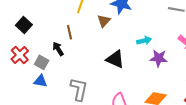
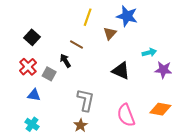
brown line: (70, 32) -> (76, 44), turned -48
blue triangle: (40, 81) -> (34, 95), moved

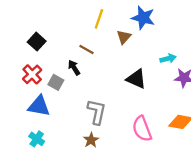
blue triangle: (34, 95) -> (39, 106), size x1.5

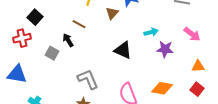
red cross: (32, 74) -> (22, 38), moved, turned 30
blue triangle: (39, 106) -> (17, 74), moved
gray L-shape: (97, 112) -> (88, 79), turned -35

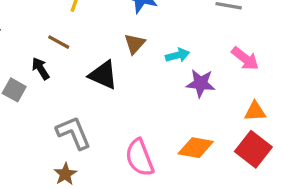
brown triangle: (112, 13) -> (135, 44), moved
black triangle: (123, 50) -> (103, 75), moved
red square: (197, 89) -> (253, 149), size x1.5

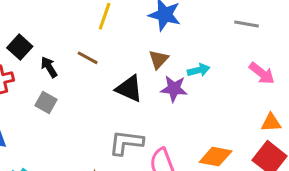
black arrow: (41, 68) -> (49, 67), moved
purple star: (201, 83) -> (174, 89), moved
gray L-shape: (74, 133) -> (126, 143), moved, turned -60

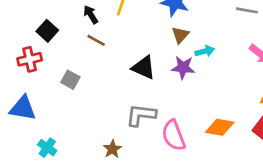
brown line: (88, 58) -> (96, 40), moved
brown triangle: (159, 59) -> (180, 35), moved
black arrow: (49, 67) -> (91, 15), moved

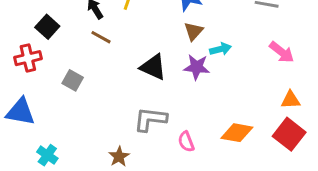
pink semicircle: (174, 135) -> (186, 142), size x0.6

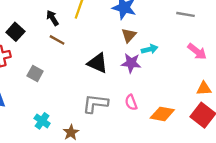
pink semicircle: (186, 142) -> (131, 102), moved
cyan cross: (47, 155) -> (42, 121), moved

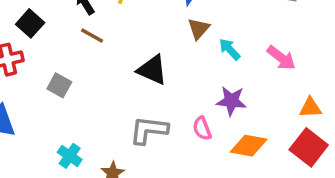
cyan arrow: (150, 49) -> (230, 49), turned -119
pink arrow: (197, 51) -> (281, 58), moved
purple star: (131, 63) -> (231, 101), moved

